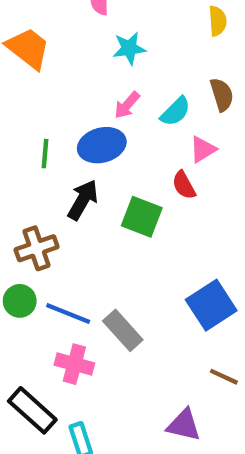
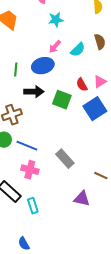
pink triangle: (203, 149) -> (100, 82), moved
black arrow: (83, 200) -> (34, 92), turned 60
blue square: (211, 305) -> (95, 109), moved
gray rectangle: (123, 330) -> (65, 159), moved

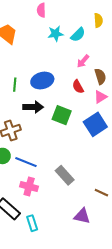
brown semicircle: (100, 42) -> (100, 76), moved
pink arrow: (55, 47) -> (83, 61), moved
cyan semicircle: (78, 50) -> (78, 35), moved
red semicircle: (82, 85) -> (78, 87), moved

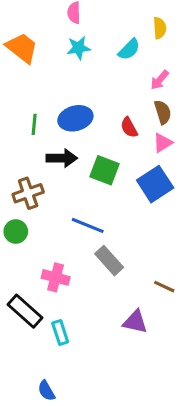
cyan star: (56, 34) -> (79, 48), moved
pink arrow: (83, 61) -> (160, 80), moved
blue line: (26, 162) -> (88, 225), moved

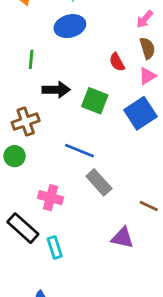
blue ellipse: (75, 118) -> (70, 26), moved

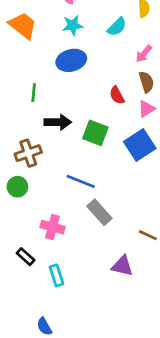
black rectangle: (23, 228) -> (26, 257), size x0.6

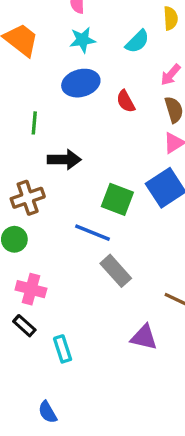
red semicircle: (117, 95) -> (126, 101), moved
green square: (95, 133) -> (117, 199), moved
pink cross: (52, 227) -> (31, 289), moved

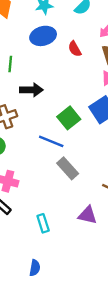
green square: (117, 199) -> (69, 118), turned 30
cyan rectangle: (63, 349) -> (43, 223), moved
blue semicircle: (48, 412) -> (35, 268), moved, turned -140

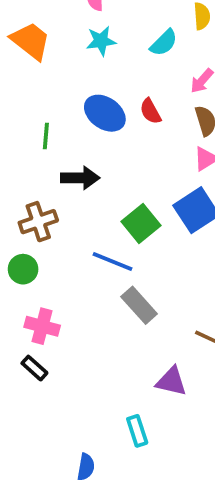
blue ellipse: (43, 36) -> (105, 113), moved, turned 50
cyan rectangle: (43, 223) -> (137, 431), moved

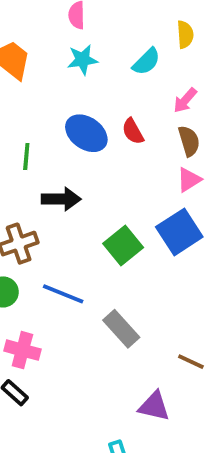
blue line: (112, 262) -> (63, 294), moved

